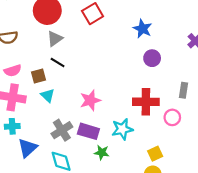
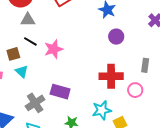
gray triangle: (55, 39) -> (28, 20), turned 35
pink star: (90, 100) -> (54, 49), moved
cyan star: (122, 129) -> (102, 110), moved
purple rectangle: (88, 131) -> (60, 92), moved

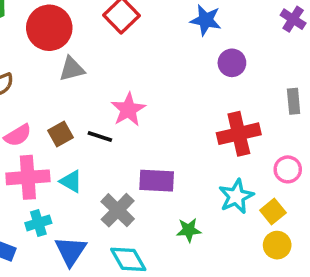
black line: (30, 41) -> (100, 137), moved
cyan triangle: (22, 71) -> (71, 181), moved
pink circle: (135, 90) -> (288, 169), moved

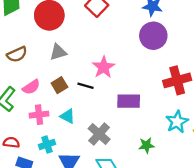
purple circle: (232, 63) -> (153, 36), moved, size x1.5
gray triangle: (72, 69) -> (58, 52), moved
pink cross: (28, 177) -> (39, 115), size x0.7
purple rectangle: (157, 181) -> (129, 101), moved

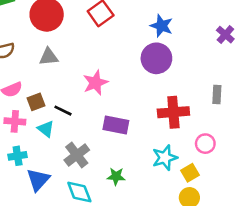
brown square: (59, 85) -> (36, 102), moved
black line: (86, 86) -> (63, 111), moved
green star: (146, 145) -> (116, 176), moved

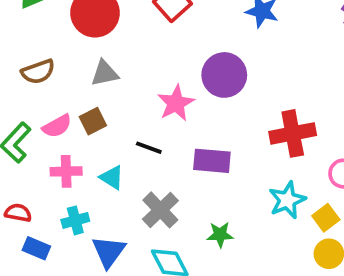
purple circle: (156, 58) -> (224, 75), moved
brown square: (36, 102) -> (93, 121), moved
black line: (63, 111) -> (149, 148), moved

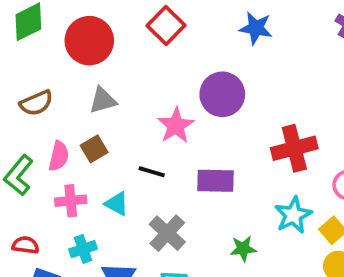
pink semicircle: (57, 126) -> (59, 156), turned -44
green star: (220, 235) -> (243, 249), moved

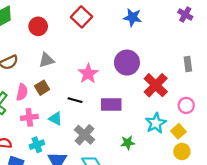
red circle: (89, 41) -> (38, 26), size x0.7
purple circle: (222, 94) -> (127, 63), moved
red cross: (294, 148) -> (156, 85), turned -30

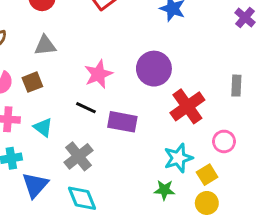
black line: (75, 100) -> (86, 108), moved
green star: (128, 143) -> (164, 190), moved

